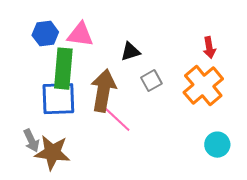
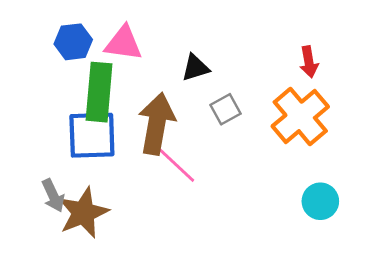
brown star: (52, 153) -> (83, 213), turned -30

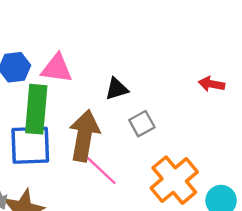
red arrow: (309, 62) -> (211, 84), turned 110
orange cross: (300, 116) -> (174, 180), moved

